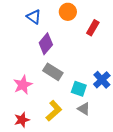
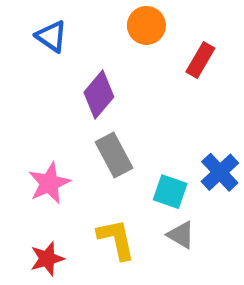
blue triangle: (34, 17) -> (51, 36), moved
gray rectangle: (53, 72) -> (114, 155), turned 30
yellow L-shape: (54, 111) -> (116, 239), turned -60

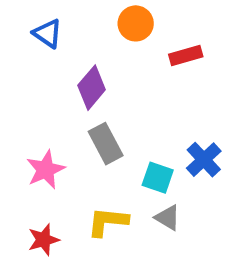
red rectangle: (200, 60) -> (186, 55), turned 44
yellow L-shape: (116, 239) -> (108, 222), turned -72

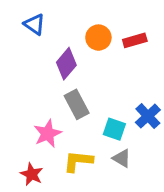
orange circle: (136, 23) -> (98, 38), moved
pink star: (46, 170) -> (48, 134), moved
red star: (44, 240) -> (32, 174), turned -30

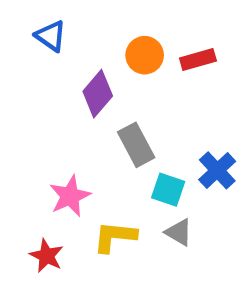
gray rectangle: (77, 104) -> (136, 145), moved

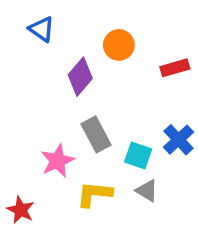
red rectangle: (198, 59) -> (175, 68), moved
gray rectangle: (136, 145) -> (96, 134), moved
red star: (46, 256) -> (21, 210), moved

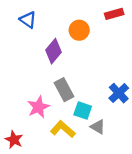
red rectangle: (175, 68) -> (114, 14), moved
cyan square: (138, 155) -> (83, 111), moved
yellow L-shape: (94, 194) -> (63, 129), turned 35

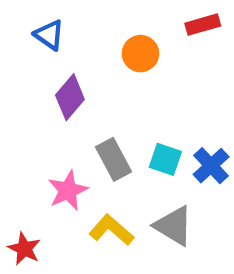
purple diamond: (54, 51) -> (70, 97), moved
cyan square: (83, 111) -> (165, 159), moved
gray triangle: (98, 127) -> (174, 226), size x1.5

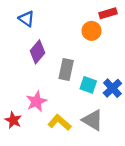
orange circle: (140, 54) -> (92, 31), moved
gray rectangle: (113, 159) -> (66, 69), moved, turned 40
red star: (24, 249) -> (13, 120), moved

